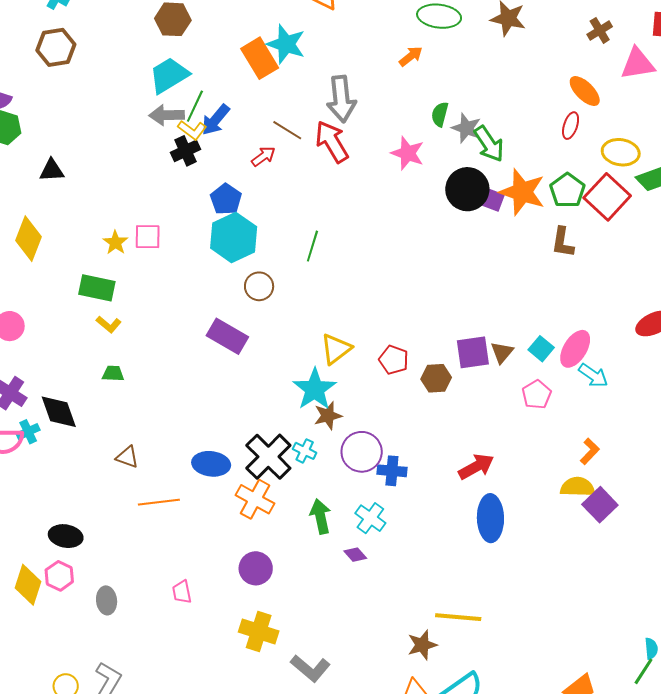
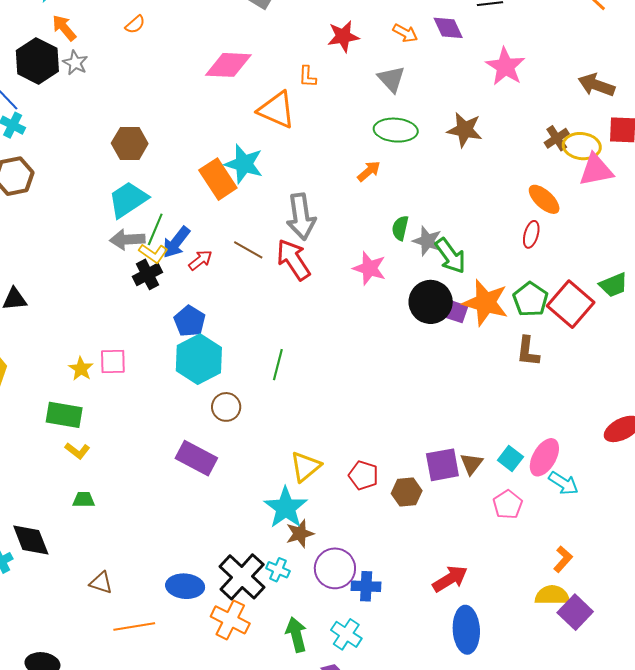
yellow ellipse: (621, 152) -> (582, 146), moved
red arrow: (263, 156) -> (200, 260), moved

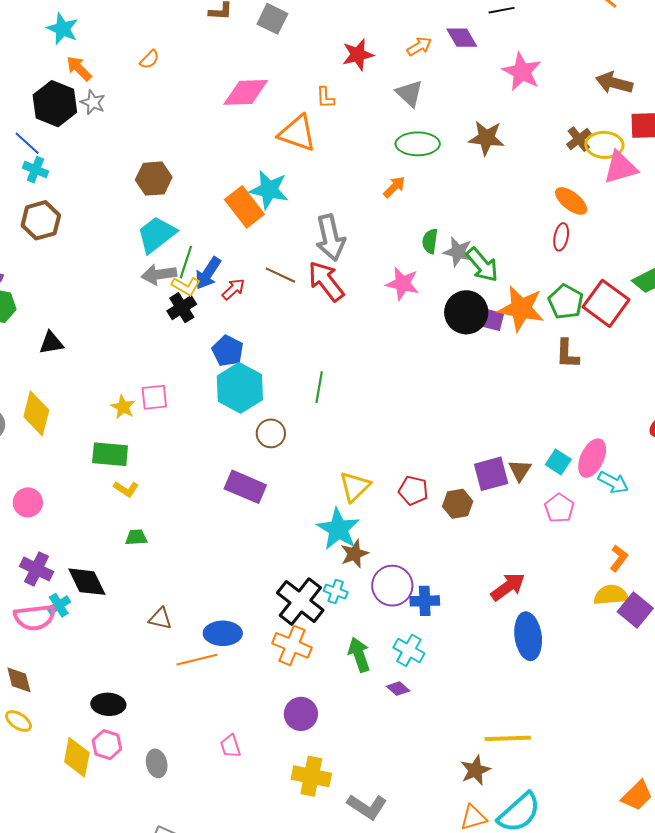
orange arrow: (405, 33) -> (419, 46), turned -55
blue ellipse: (185, 586) -> (223, 633), moved

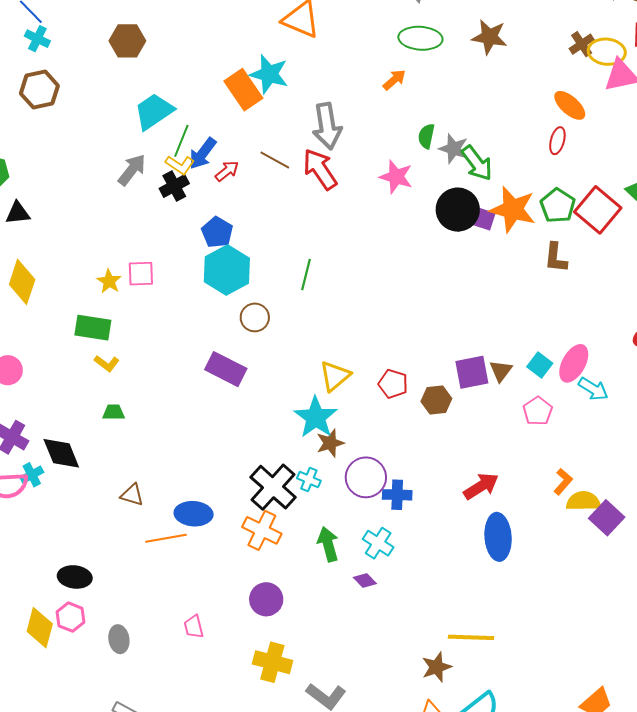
brown hexagon: (154, 179) -> (127, 41), moved
gray arrow: (159, 274) -> (132, 170), moved, turned 132
black triangle: (51, 343) -> (18, 213), moved
orange L-shape: (619, 558) -> (563, 482), moved

